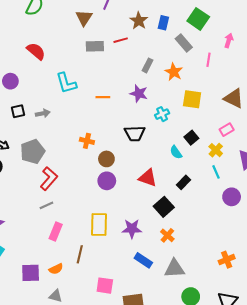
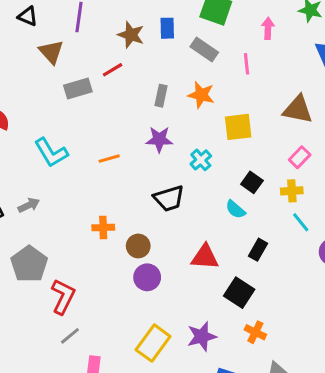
yellow cross: (216, 150) -> (292, 191), turned -32
yellow rectangle: (99, 225) -> (153, 343), turned 50

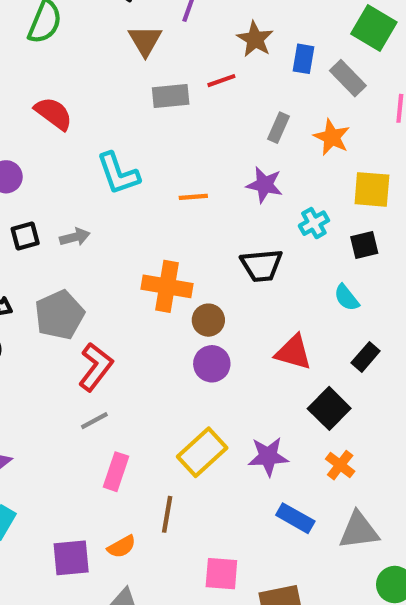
blue rectangle: (167, 28) -> (304, 59), moved
black square: (252, 182) -> (364, 245), moved, turned 30
orange cross: (103, 228) -> (167, 286), size x1.6

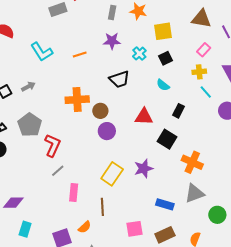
orange cross: (340, 465) -> (192, 162), moved, size x1.5
blue rectangle: (295, 518) -> (165, 204), moved

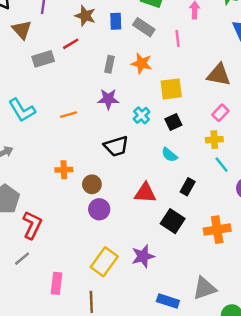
orange cross: (77, 100) -> (64, 170), size x0.6
orange cross: (192, 162) -> (217, 230), moved, turned -35
gray line: (58, 171) -> (22, 259), moved

